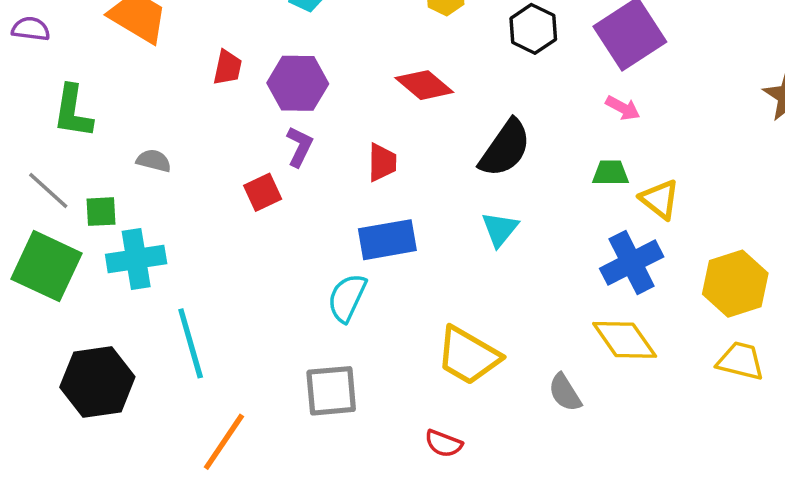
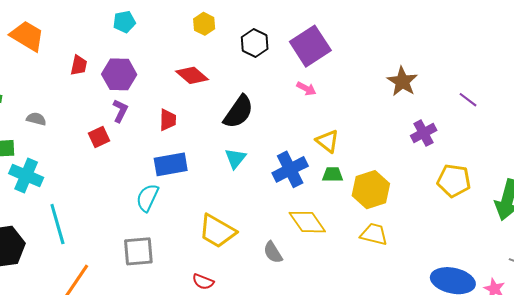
green trapezoid: (611, 173) -> (333, 174), moved
cyan cross: (136, 259) -> (26, 176), turned 32
blue cross: (632, 263) -> (290, 169), moved

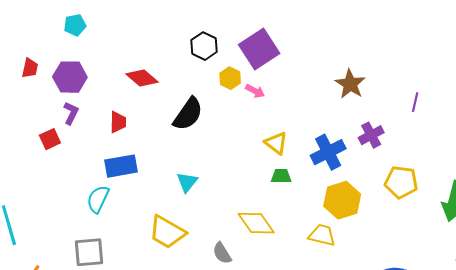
yellow hexagon: (204, 24) -> (230, 78), moved
purple line: (468, 100) -> (415, 102), turned 66
cyan triangle: (235, 158) -> (187, 182), moved
blue cross: (290, 169) -> (328, 152), moved
yellow hexagon: (371, 190) -> (342, 200), moved

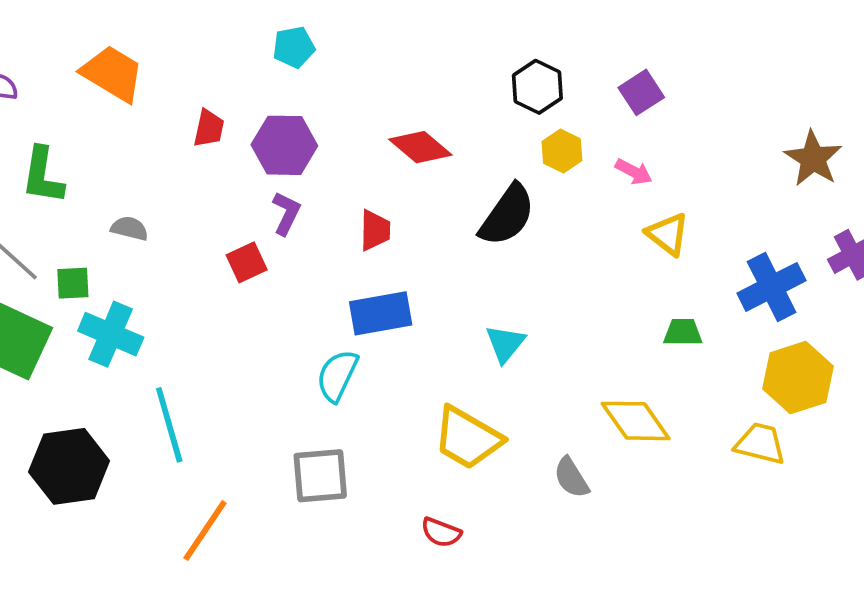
purple square: (259, 49) -> (641, 92), size x0.6
yellow hexagon: (230, 78) -> (562, 151), moved
yellow triangle: (276, 143) -> (668, 234), moved

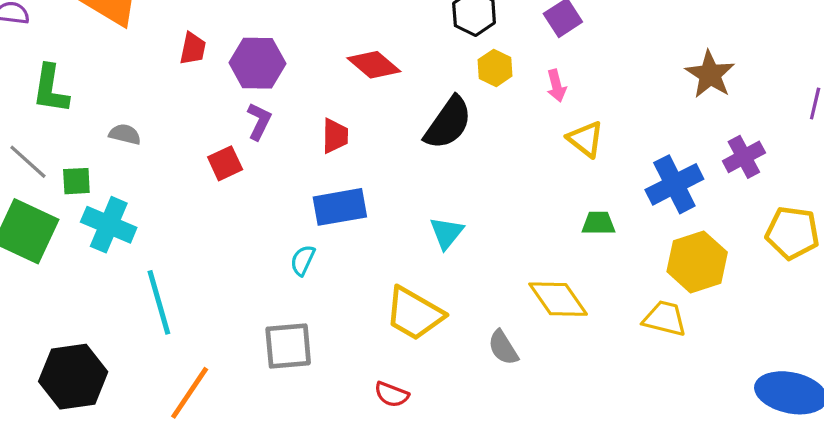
pink arrow: (634, 172) -> (556, 86), turned 48
cyan semicircle: (337, 376) -> (303, 260), size x0.7
black hexagon: (69, 466) -> (73, 377), moved

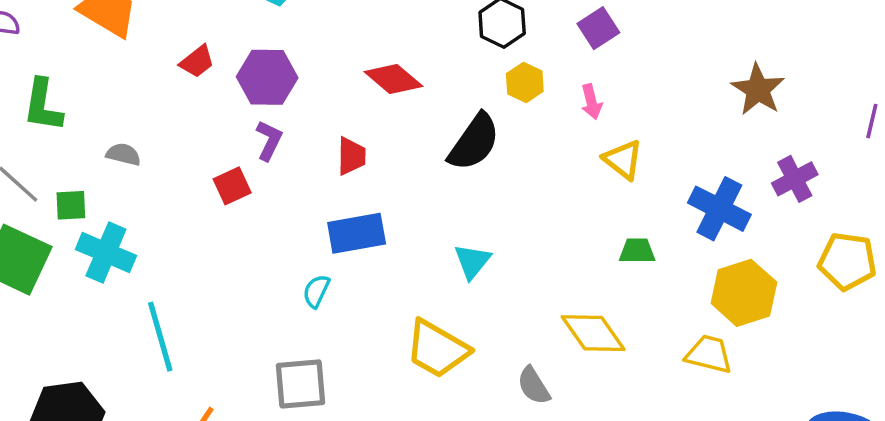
red trapezoid: (193, 49) -> (197, 61), turned 40
blue cross: (674, 184) -> (719, 209), turned -36

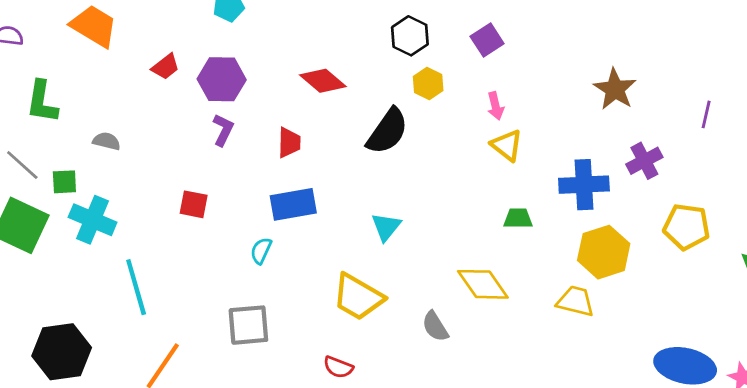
pink arrow: (591, 102) -> (496, 106), moved
red square: (232, 186) -> (194, 204), moved, turned 36
blue cross: (719, 209) -> (584, 185), turned -30

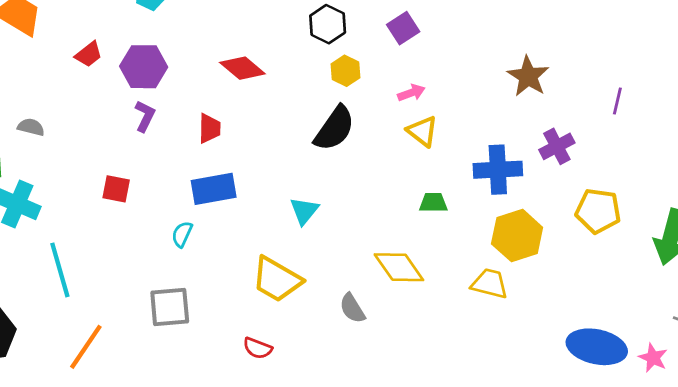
pink arrow: (496, 106) -> (411, 93), turned -96
black semicircle: (387, 131) -> (334, 128), moved

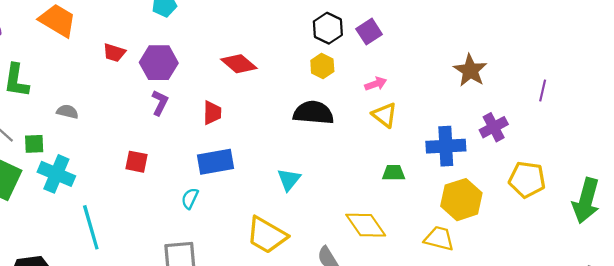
black hexagon: (328, 24) -> (328, 28), moved
red trapezoid: (89, 54) -> (114, 53), turned 55
black semicircle: (334, 128) -> (313, 113), turned -120

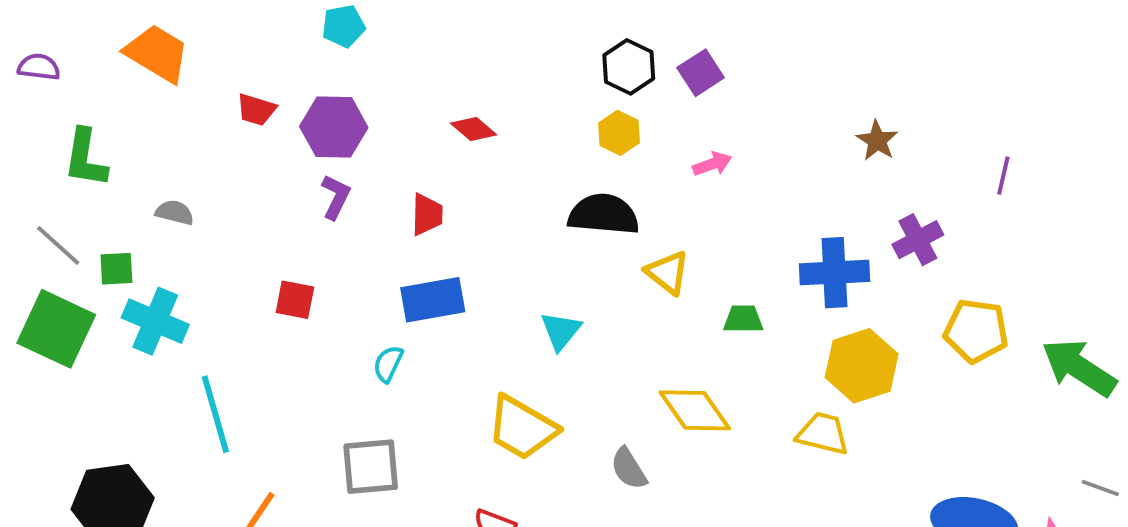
red diamond: (239, 64) -> (474, 129), size x0.7
brown star: (470, 70) -> (877, 141), size x0.7
yellow triangle: (385, 115) -> (668, 273), moved
green arrow: (586, 201) -> (1079, 368), turned 108

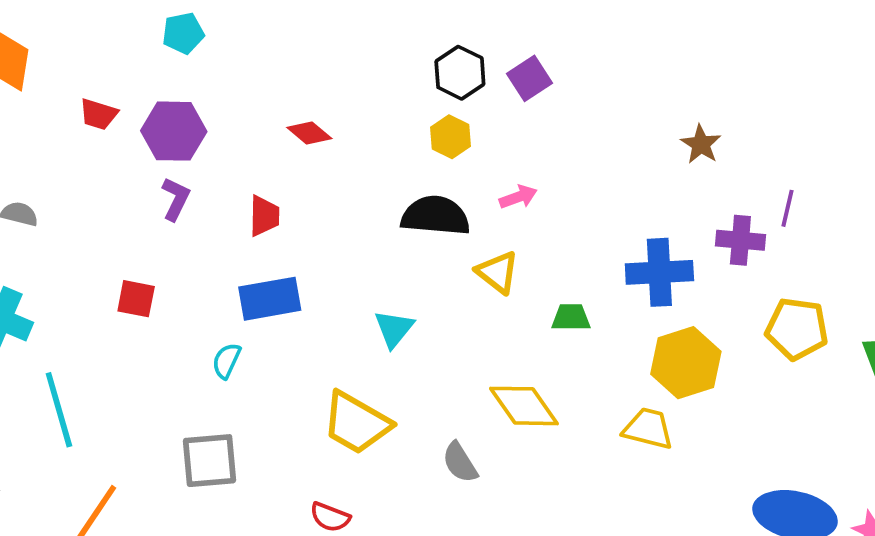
pink arrow: (712, 164) -> (518, 197), moved
purple line: (1003, 176) -> (787, 208), moved
purple cross: (918, 240) -> (740, 240), turned 33

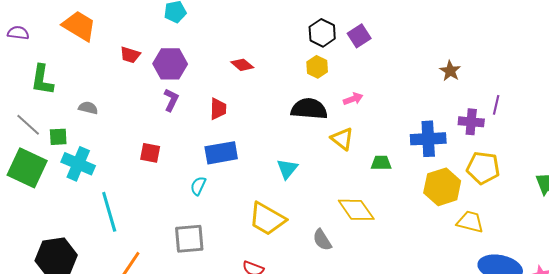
yellow pentagon: (797, 329) -> (483, 168), moved
yellow trapezoid: (648, 429) -> (470, 222), moved

